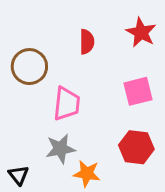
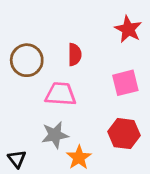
red semicircle: (87, 42) -> (75, 55), moved
pink trapezoid: (67, 104) -> (61, 94), turned -92
orange star: (87, 174) -> (79, 157), turned 30

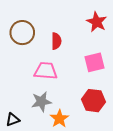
brown circle: (27, 60) -> (22, 33), moved
black triangle: (17, 159) -> (13, 120), turned 48

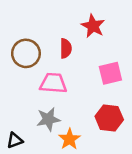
red star: (97, 22) -> (93, 26), moved
brown circle: (22, 33) -> (26, 53), moved

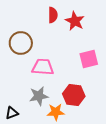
red semicircle: (66, 48) -> (53, 15), moved
red hexagon: (109, 118) -> (74, 95), moved
orange star: (69, 139) -> (56, 112), turned 30

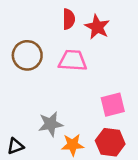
pink square: (89, 59) -> (113, 105), moved
pink trapezoid: (43, 67) -> (73, 61), moved
red hexagon: (74, 95) -> (110, 142), moved

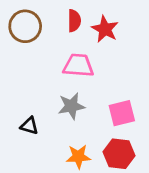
brown circle: (27, 55) -> (25, 26), moved
gray star: (51, 124) -> (71, 106), moved
black triangle: (16, 146) -> (29, 126), moved, turned 36

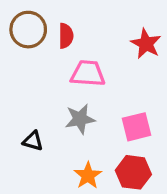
red semicircle: (74, 21) -> (66, 36), moved
red star: (105, 29) -> (146, 44), moved
orange star: (78, 157) -> (88, 175), turned -30

